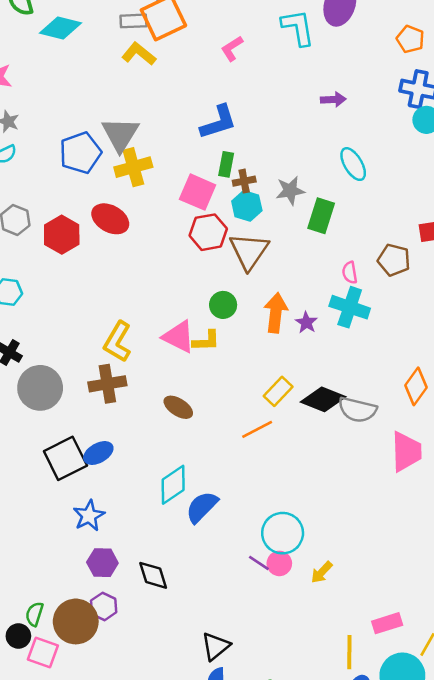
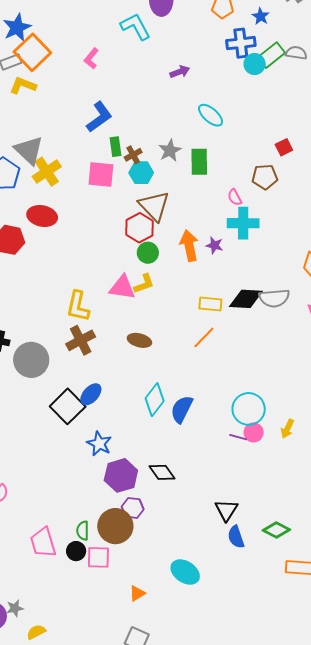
red hexagon: (208, 232) -> (139, 228), moved
yellow rectangle: (278, 391) -> (210, 304), turned 70
purple hexagon: (102, 563) -> (121, 475), size x1.4

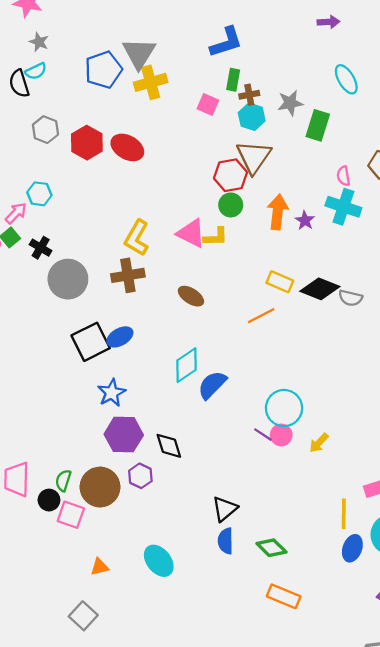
pink square: (101, 174) -> (208, 105), size x0.7
red ellipse: (42, 216) -> (127, 147), moved
gray semicircle: (274, 298) -> (351, 298), size x0.7
purple hexagon: (133, 508) -> (140, 476), moved

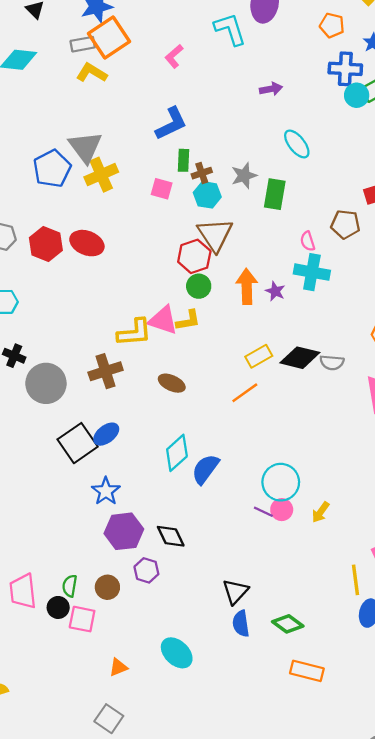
yellow L-shape: (137, 238) -> (134, 333), moved, turned -117
yellow rectangle: (280, 282) -> (259, 356), turned -45
brown circle: (100, 487) -> (107, 587), size x0.6

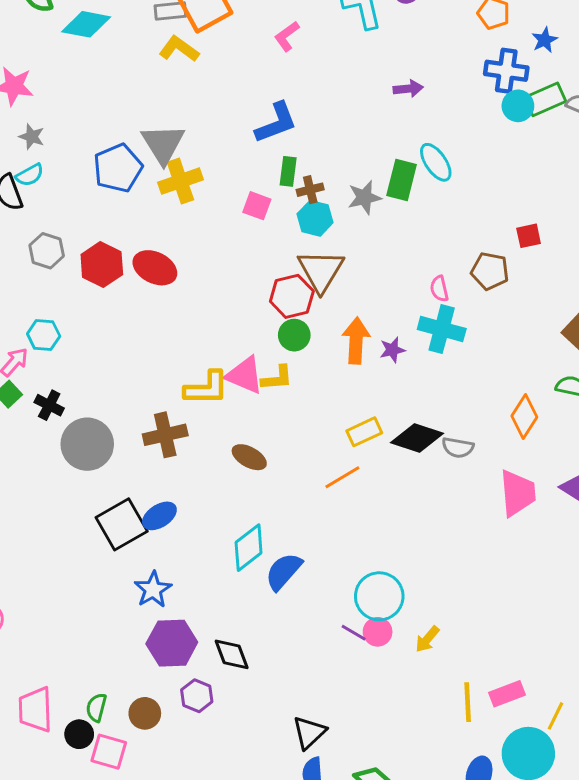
green rectangle: (275, 194) -> (402, 180), moved
purple star: (275, 291) -> (392, 350), turned 30
yellow line: (355, 580) -> (468, 702), moved

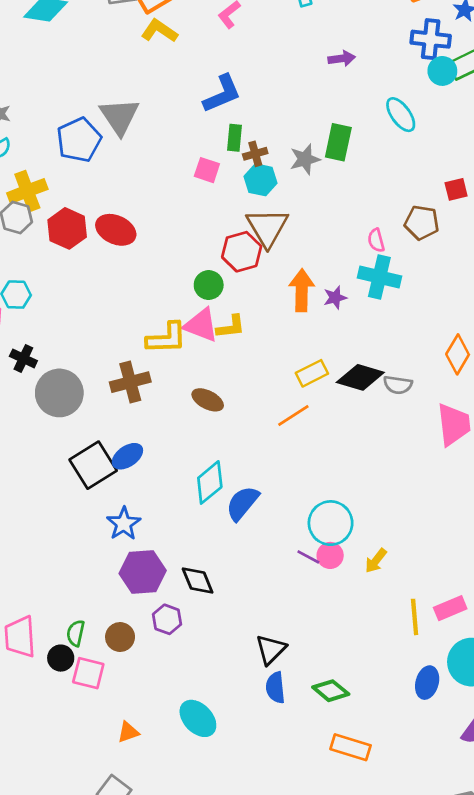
yellow L-shape: (179, 49) -> (159, 31), moved
cyan ellipse: (436, 162) -> (401, 115), moved
yellow cross: (180, 181) -> (27, 191), moved
green circle: (294, 335) -> (209, 285), moved

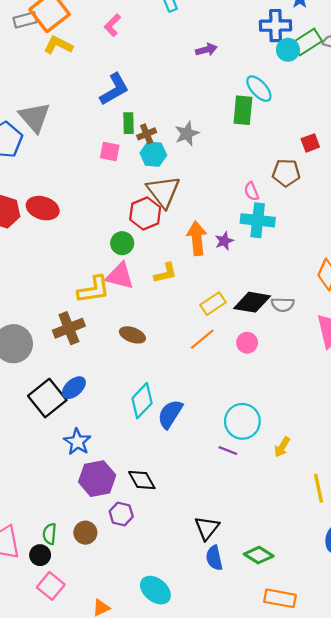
green rectangle: (338, 142) -> (243, 110), moved
yellow L-shape: (231, 327) -> (165, 273), moved
pink circle: (330, 555) -> (247, 343), moved
pink square: (88, 673) -> (51, 586), moved, turned 32

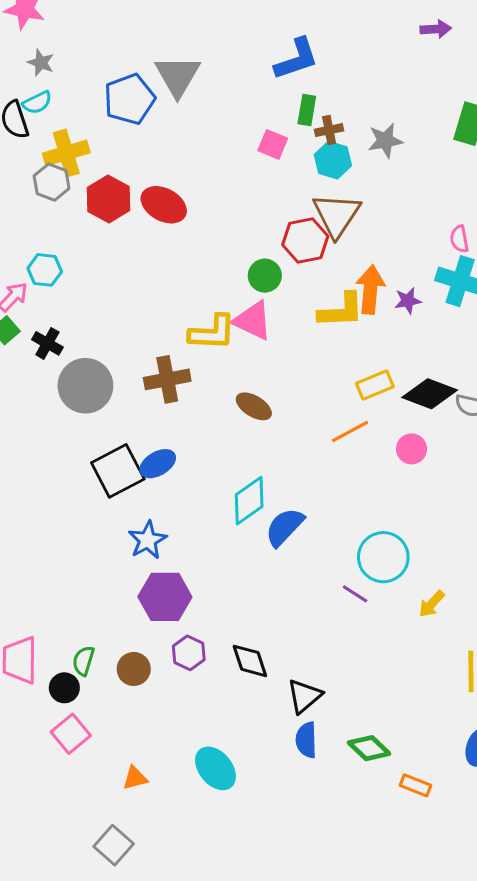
yellow L-shape: (165, 273) -> (341, 311), moved, size x1.4
black diamond: (142, 480) -> (250, 661), moved
orange rectangle: (280, 598) -> (415, 785), moved, size x0.7

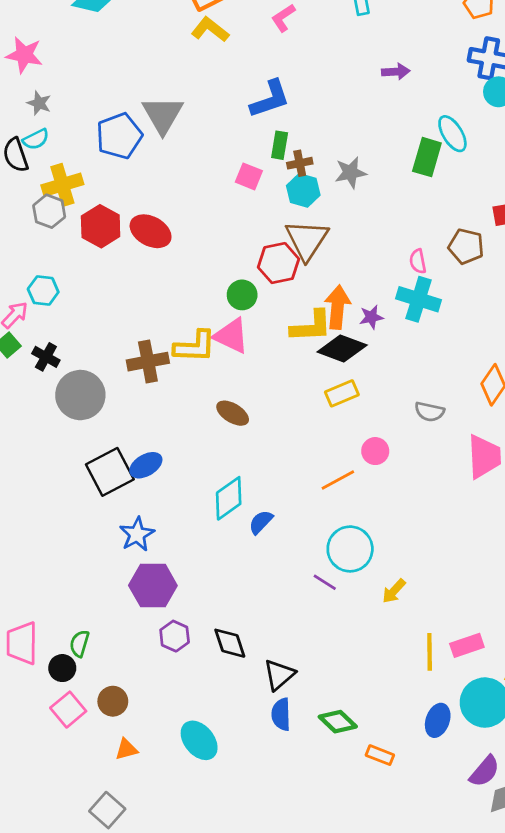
brown cross: (167, 379) -> (148, 362), moved
black diamond: (430, 394) -> (342, 348), moved
orange line: (350, 431) -> (338, 480), moved
blue semicircle: (285, 527) -> (261, 522), size x0.7
brown circle: (134, 669) -> (113, 701), moved

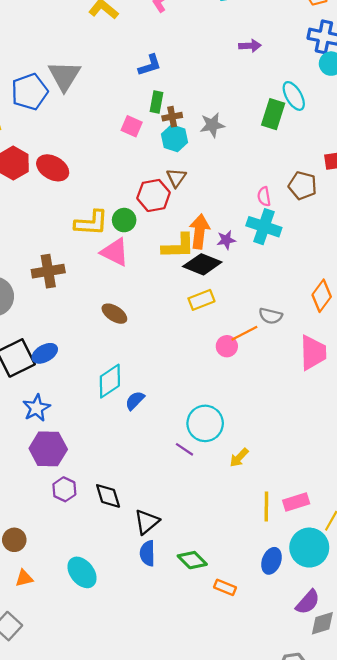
blue L-shape: (270, 99) -> (150, 65), size x0.7
brown triangle: (307, 240) -> (176, 178), size x0.6
yellow L-shape: (195, 346) -> (91, 223), moved
orange line: (338, 480) -> (244, 333), moved

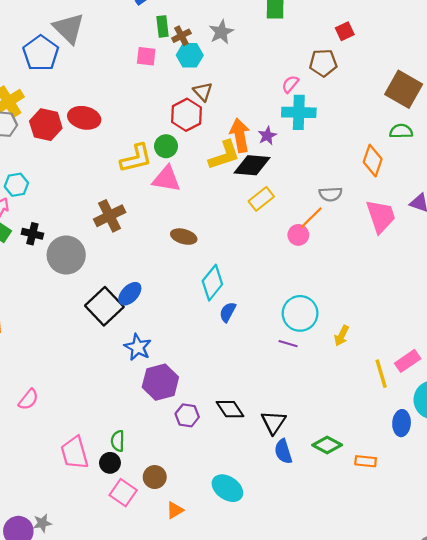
pink semicircle: (264, 197) -> (290, 84), turned 66
cyan diamond: (110, 381) -> (212, 283), moved

